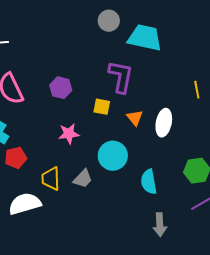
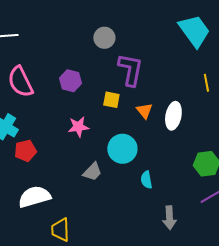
gray circle: (109, 21) -> (104, 38), moved
cyan trapezoid: (145, 38) -> (194, 31), moved, turned 42
yellow trapezoid: (51, 179) -> (60, 230), moved
cyan semicircle: (149, 182) -> (146, 180), moved, size x0.7

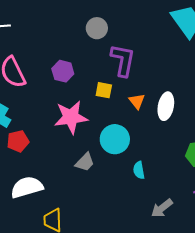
pink star: (78, 127) -> (71, 117), size x1.6
gray arrow: (169, 218) -> (162, 208), turned 55

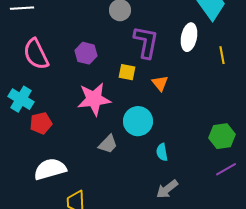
white ellipse: (166, 106) -> (189, 37), moved
gray arrow: (162, 208) -> (167, 189), moved

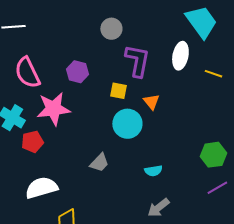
yellow line: (222, 55) -> (213, 74), turned -60
pink star: (94, 99) -> (53, 109), moved
cyan circle: (138, 121) -> (127, 124), moved
cyan semicircle: (162, 152) -> (153, 171), turned -90

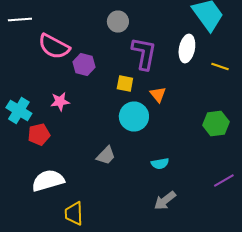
pink semicircle: (27, 73) -> (54, 46), moved, turned -36
pink star: (53, 109) -> (60, 102), size x0.6
green hexagon: (213, 155) -> (216, 124), moved

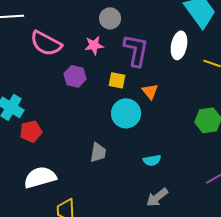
purple hexagon: (84, 64) -> (75, 76), moved
pink star: (60, 102) -> (94, 45), moved
gray trapezoid: (106, 156) -> (98, 152), turned -35

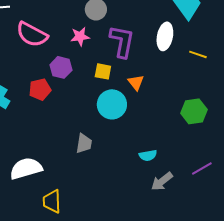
red pentagon: (31, 131) -> (40, 89), moved
cyan semicircle: (152, 160) -> (148, 155), moved
gray arrow: (157, 197) -> (162, 181), moved

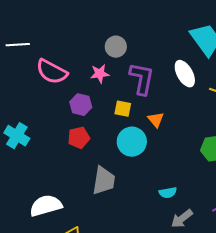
white ellipse: (165, 36) -> (185, 74), turned -40
red pentagon: (40, 89) -> (79, 138), moved
gray trapezoid: (84, 143) -> (104, 181), size x1.4

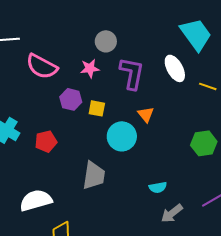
yellow square: (123, 109) -> (97, 108), moved
red pentagon: (79, 138) -> (46, 141), moved

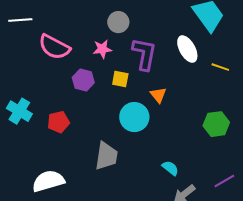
yellow square: (97, 108) -> (120, 79), moved
cyan semicircle: (158, 187) -> (170, 168), turned -132

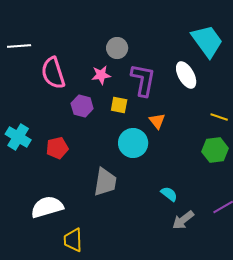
pink semicircle: (54, 47) -> (53, 73), turned 44
yellow line: (220, 67) -> (219, 117), moved

